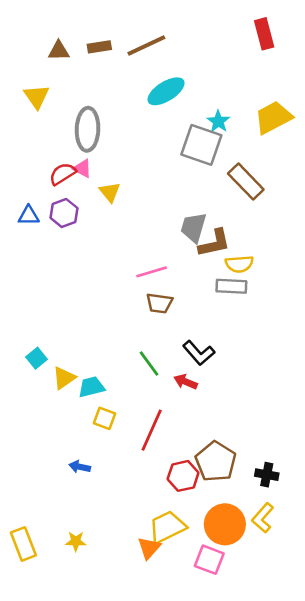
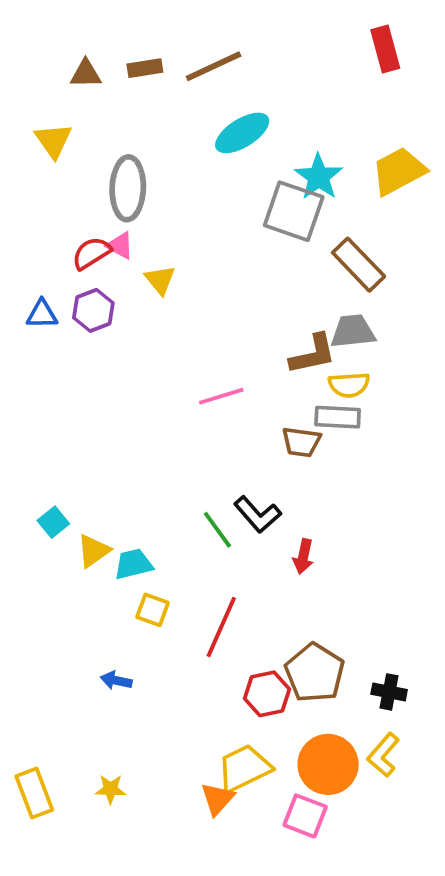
cyan star: (218, 121) -> (318, 177), size x1.4
gray trapezoid: (193, 227) -> (353, 331), moved, turned 68
brown trapezoid: (159, 303) -> (301, 442), moved
black L-shape: (199, 353) -> (257, 514), moved
red arrow: (186, 382) -> (303, 556), moved, turned -100

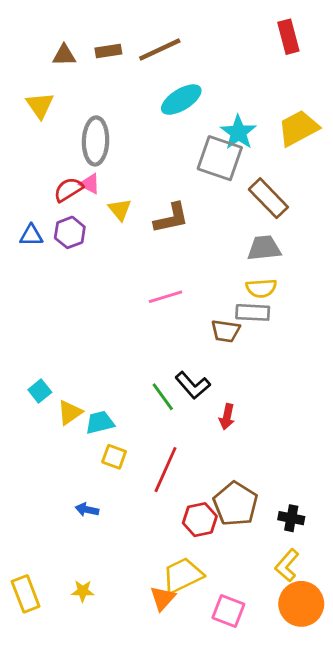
brown L-shape: (313, 354) -> (171, 218), moved
orange circle: (328, 764) -> (301, 604), moved

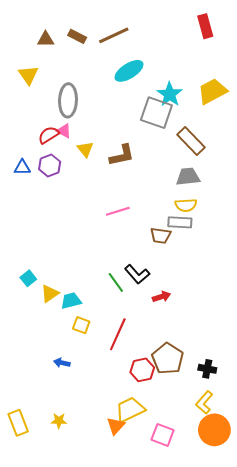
brown rectangle: (108, 51) -> (77, 36), turned 36
red arrow: (227, 417) -> (162, 297), turned -120

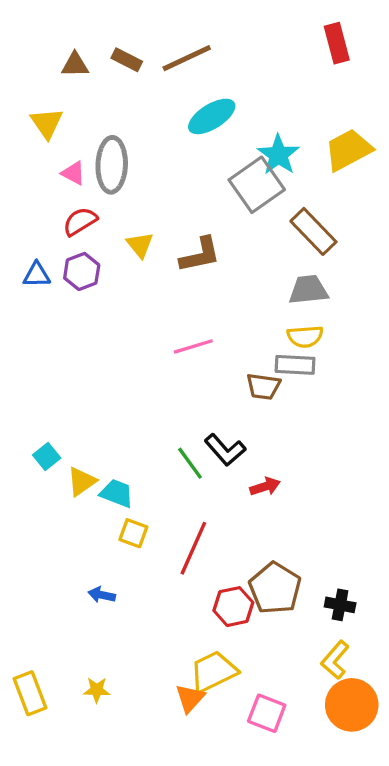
gray square: (156, 113) -> (257, 185), turned 36
pink triangle: (64, 131) -> (73, 173), moved
cyan trapezoid: (71, 301) -> (117, 493), turned 35

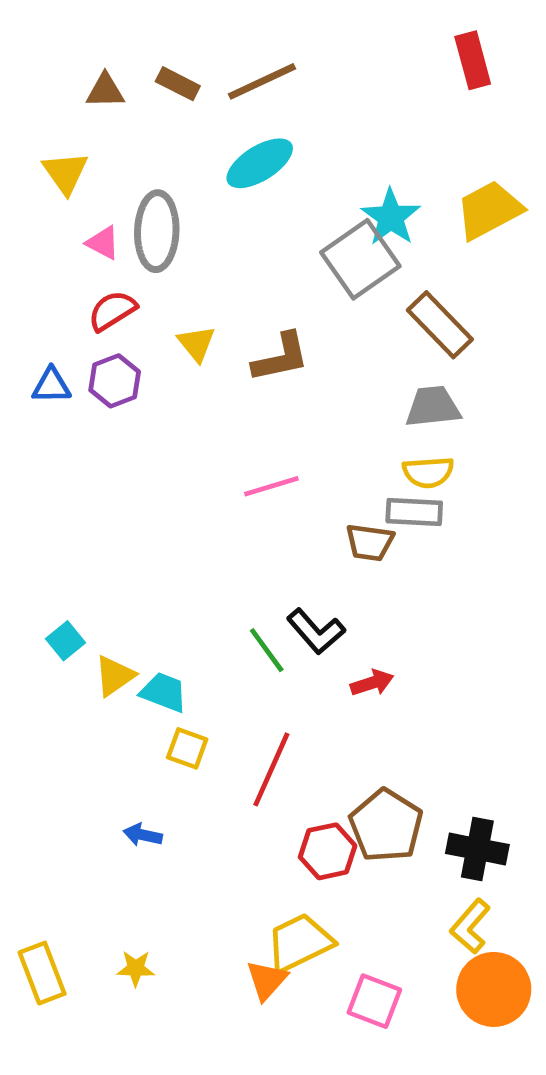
cyan ellipse: (212, 116) -> (260, 163), moved
black cross: (340, 605) -> (477, 849), size x1.4

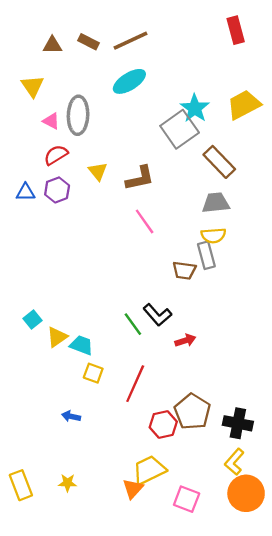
pink line: (271, 486) -> (145, 221), moved, turned 72
gray rectangle: (414, 512) -> (206, 255), turned 72

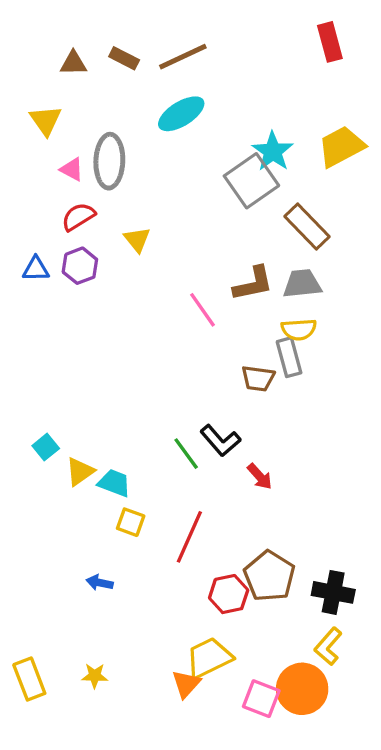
brown L-shape: (140, 178) -> (253, 284), moved
red arrow: (185, 340) -> (260, 476), turned 66
orange circle: (246, 493) -> (302, 689), moved

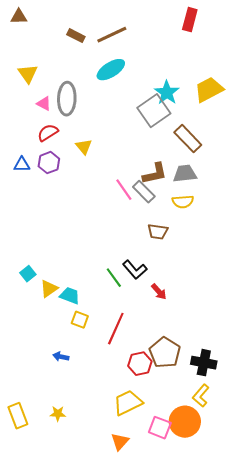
red rectangle: (330, 42) -> (190, 20), moved, turned 30
brown triangle: (73, 63) -> (19, 17), moved
gray rectangle: (289, 357) -> (144, 192), moved, turned -30
orange triangle: (186, 684) -> (120, 442), moved

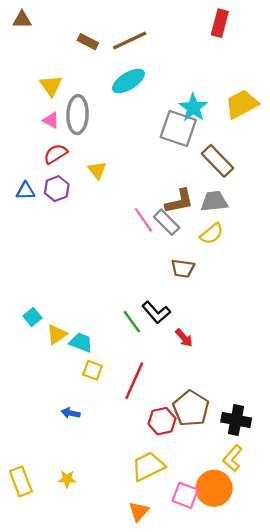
yellow triangle: (28, 74) -> (51, 86), moved
gray square: (154, 111) -> (178, 128), turned -36
yellow semicircle: (183, 202) -> (212, 234), turned -35

